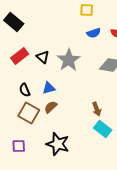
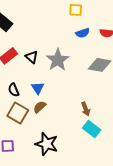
blue triangle: (49, 88) -> (38, 88), turned -48

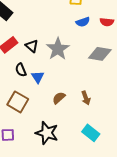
black semicircle: (14, 90) -> (21, 70), moved
brown semicircle: (40, 107) -> (59, 98), moved
cyan rectangle: (92, 129) -> (91, 133), moved

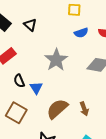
black triangle: (32, 46) -> (30, 25), moved
brown semicircle: (59, 98) -> (57, 109), size x1.6

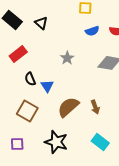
gray star: (56, 60) -> (67, 58), size x0.6

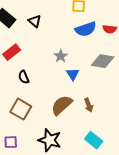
blue semicircle: (92, 31) -> (86, 29), size x1.5
blue triangle: (47, 86) -> (73, 74), moved

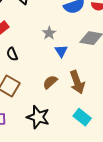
brown semicircle: (62, 105) -> (50, 82), size x0.7
brown arrow: (89, 105) -> (77, 82), size x1.6

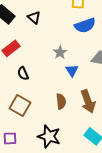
brown semicircle: (50, 82) -> (61, 101), turned 126

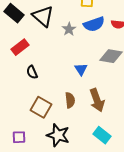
black triangle: (34, 17) -> (43, 16), size x1.6
gray star: (60, 52) -> (69, 29), moved
brown square: (20, 105) -> (41, 107), moved

